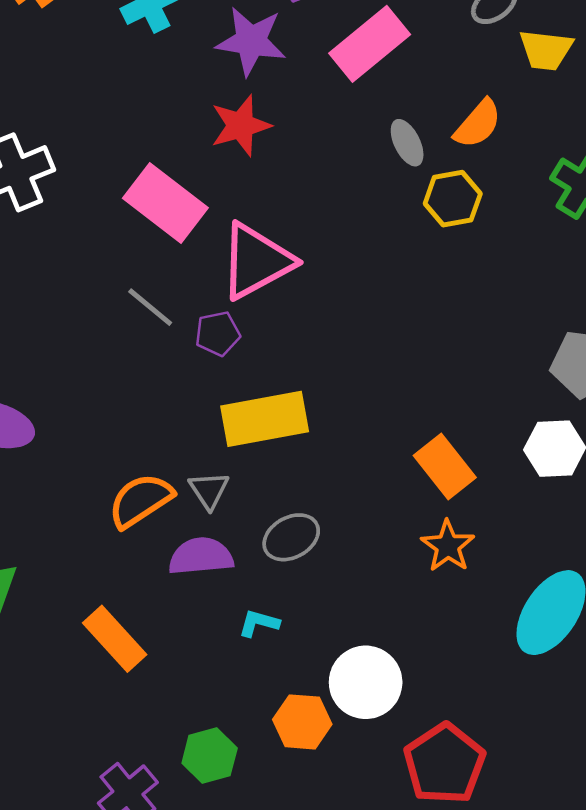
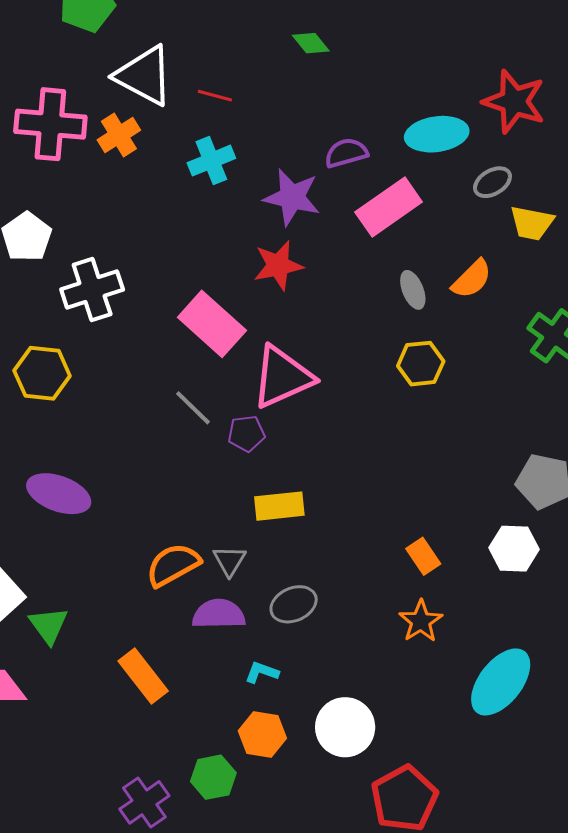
yellow hexagon: (453, 199) -> (421, 364), moved
yellow rectangle: (265, 419) -> (279, 506), size x0.7
orange rectangle: (445, 467) -> (423, 556), size x0.7
orange hexagon: (302, 722) -> (262, 734), moved

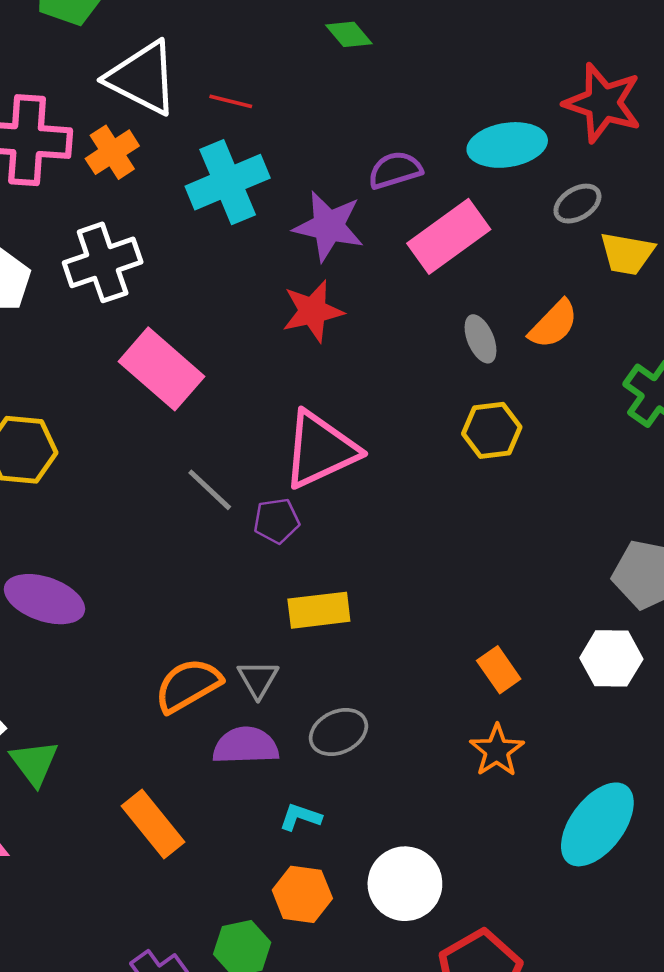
cyan cross: (211, 161) -> (228, 182), size x1.4
white cross: (92, 289) -> (103, 262), moved
pink rectangle: (212, 324) -> (162, 369), moved

